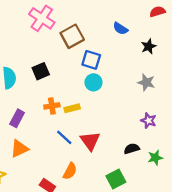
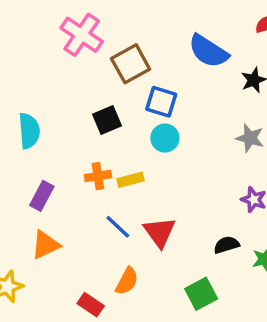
blue semicircle: (120, 28) -> (208, 51), size x1.6
black square: (41, 71) -> (107, 120), moved

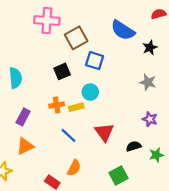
pink cross: (82, 35) -> (47, 20), turned -30
cyan circle: (165, 138) -> (90, 92), moved
red triangle: (159, 232) -> (104, 132), moved

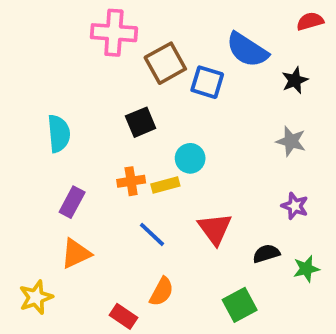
blue square: (95, 61) -> (207, 82), moved

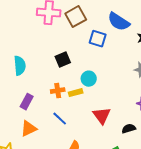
brown square: (165, 63) -> (76, 17), moved
blue line: (152, 234) -> (60, 119), moved

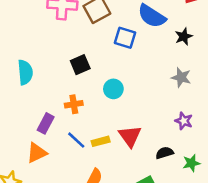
yellow rectangle: (76, 93) -> (101, 141), moved
purple rectangle: (27, 102) -> (46, 123), moved

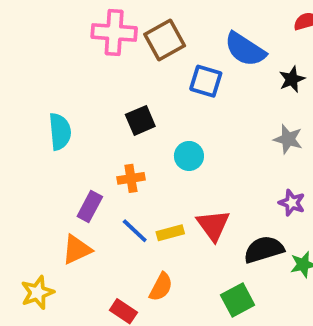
black semicircle: (165, 153) -> (264, 250), size x1.5

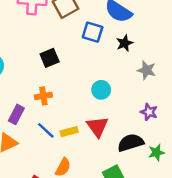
black star: (292, 79) -> (124, 43), moved
cyan circle: (189, 156) -> (101, 90), moved

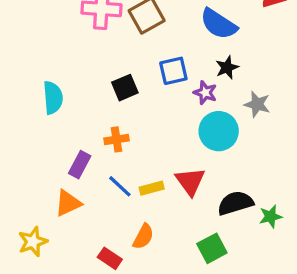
blue square: (93, 32) -> (173, 71), moved, turned -30
cyan circle: (101, 90) -> (219, 131), moved, size x1.5
purple star: (149, 112) -> (205, 93), moved

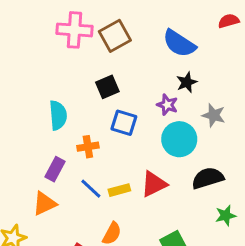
blue square: (173, 71) -> (124, 123), moved, turned 30
black square: (125, 88) -> (107, 87), moved
cyan semicircle: (53, 98) -> (58, 115), moved
red triangle: (190, 181) -> (154, 184), turned 40
black semicircle: (235, 203) -> (208, 178), moved

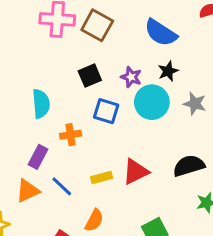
brown square: (115, 36) -> (97, 25), turned -32
purple star: (167, 105) -> (131, 77), moved
cyan circle: (179, 139) -> (152, 102), moved
blue line: (91, 189) -> (62, 186), moved

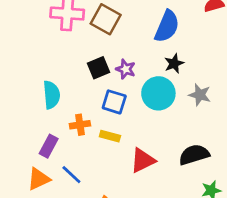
blue semicircle: (161, 33) -> (167, 26), turned -100
purple star: (131, 77) -> (126, 69), moved
yellow rectangle: (102, 178) -> (110, 136), moved, turned 30

